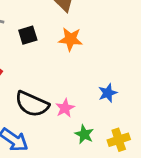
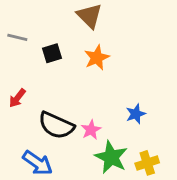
orange star: (70, 39) -> (97, 58), turned -30
green star: (84, 134) -> (111, 157), size x1.6

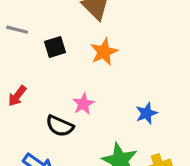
black semicircle: (56, 125) -> (60, 126), size x0.7
pink star: (91, 130) -> (83, 104), moved

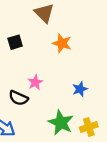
orange star: (104, 52) -> (62, 43), moved, turned -30

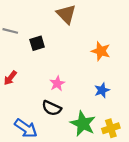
orange star: (62, 43) -> (101, 51), moved
black semicircle: (18, 98) -> (52, 108), moved

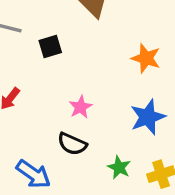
blue star: (102, 90) -> (148, 117), size x1.5
green star: (83, 124) -> (119, 167), size x0.6

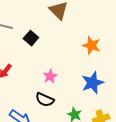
black square: (50, 47) -> (31, 38), turned -32

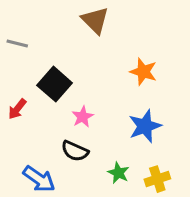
black square: (31, 38) -> (55, 84), moved, size x1.5

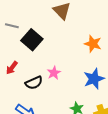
black square: (55, 84) -> (32, 40), moved
black semicircle: (75, 151) -> (34, 83), moved, turned -48

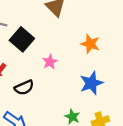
pink star: (54, 73) -> (50, 62), moved

